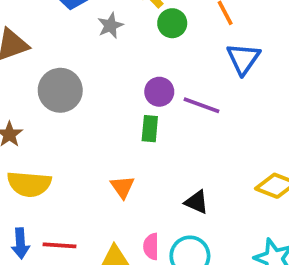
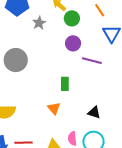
purple circle: (159, 92) -> (73, 43), moved
green rectangle: (150, 129) -> (65, 84), moved

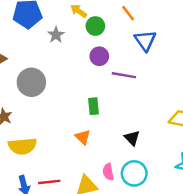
black triangle: (94, 113) -> (132, 138), turned 32

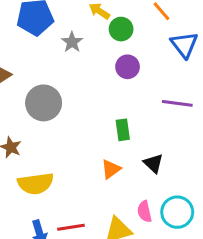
purple line: (124, 75) -> (177, 103), moved
orange triangle: (83, 137) -> (111, 169), turned 42
black triangle: (132, 138) -> (153, 163), moved

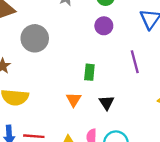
purple line: (177, 103) -> (135, 62), turned 55
orange triangle: (111, 169) -> (74, 100), turned -35

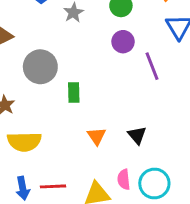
purple line: (135, 62) -> (152, 66), moved
green rectangle: (89, 72) -> (74, 92), moved

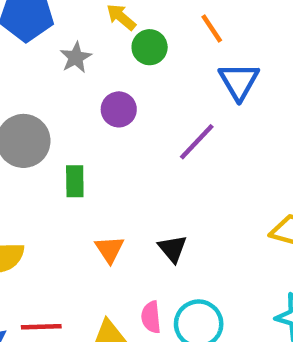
purple circle: (123, 42) -> (119, 109), moved
purple line: (152, 66) -> (197, 142), turned 64

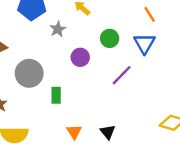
orange line: (212, 29) -> (150, 14), moved
green circle: (150, 47) -> (110, 38), moved

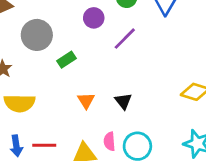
purple line: (122, 75) -> (125, 39), moved
green rectangle: (56, 95) -> (67, 60), turned 56

